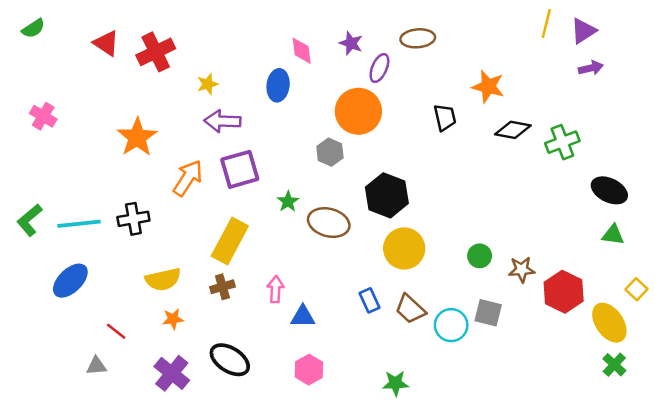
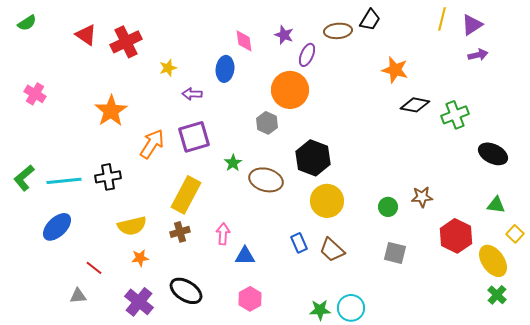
black trapezoid: (445, 117) -> (370, 20), moved, turned 45
purple arrow: (222, 121) -> (192, 94), moved, size x0.7
green triangle: (613, 235) -> (496, 205), moved
brown star: (522, 269) -> (422, 197), moved
cyan circle: (451, 325) -> (351, 308), moved

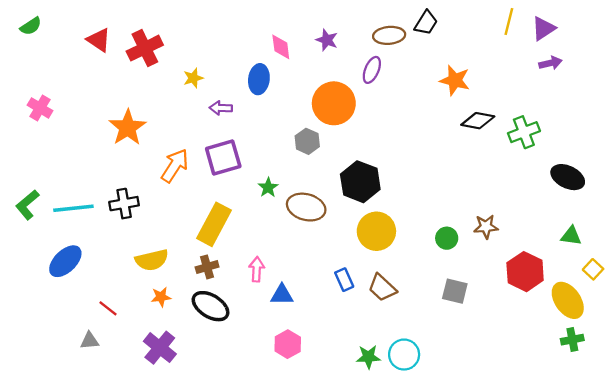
purple ellipse: (307, 55) -> (372, 70), moved
black ellipse: (186, 291) -> (211, 306), moved
green cross: (497, 295) -> (572, 340), turned 36

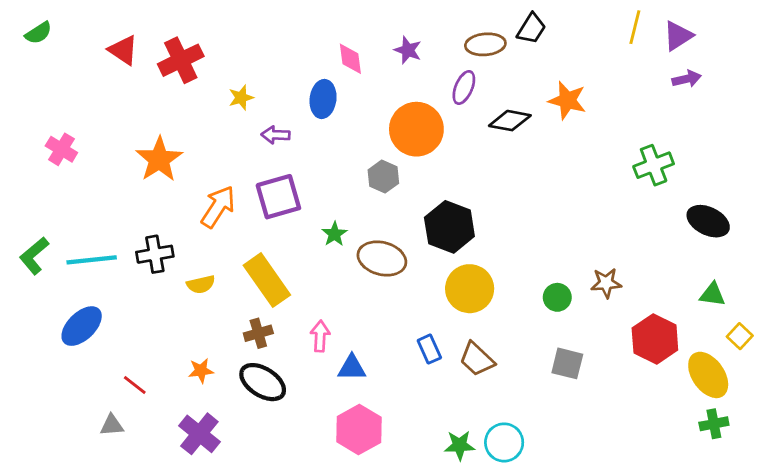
pink cross: (40, 108) -> (61, 149), moved
black diamond: (478, 121) -> (510, 121), moved
yellow rectangle: (214, 224) -> (267, 280), turned -63
yellow semicircle: (152, 260) -> (201, 284), moved, size x0.7
pink hexagon: (288, 344) -> (359, 430), size x1.4

